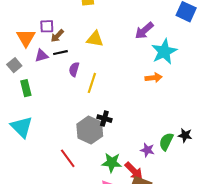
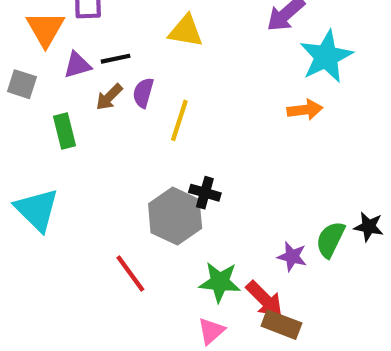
brown arrow: (57, 36) -> (109, 97), moved
gray square: (14, 65) -> (22, 84), turned -32
green rectangle: (26, 88) -> (64, 131), moved

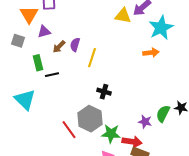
yellow triangle: (186, 31) -> (123, 16), moved
black line: (116, 59) -> (52, 75), moved
gray hexagon: (175, 216) -> (90, 119), moved
red arrow: (264, 299) -> (132, 142), turned -36

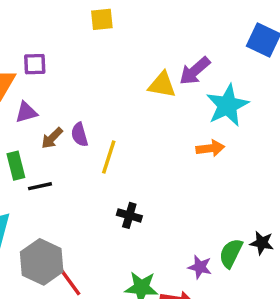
purple semicircle: (75, 45) -> (79, 135), turned -32
gray hexagon: (90, 119) -> (42, 262), moved

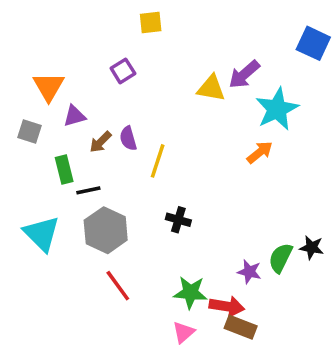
purple square: (35, 64) -> (123, 71), moved, turned -30
orange arrow: (210, 148) -> (260, 152), turned -32
gray hexagon: (42, 262) -> (106, 230), moved

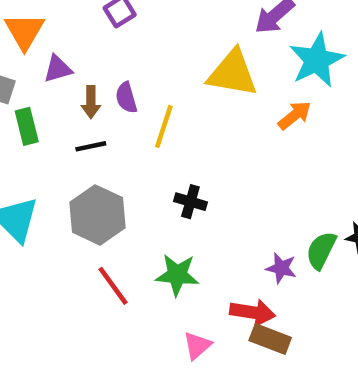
yellow triangle: (211, 88) -> (233, 73), moved, size x1.4
brown arrow: (100, 142) -> (91, 102), turned -45
green rectangle: (64, 170) -> (27, 126), moved
black line: (88, 190) -> (91, 146), moved
green star: (190, 292) -> (177, 275), moved

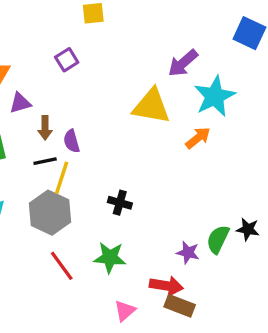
purple semicircle: (126, 98) -> (72, 141), moved
yellow line: (164, 126) -> (62, 178), moved

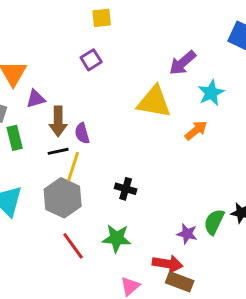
purple square: (67, 60) -> (91, 60), moved
cyan star: (215, 96) -> (211, 93), size x0.7
brown arrow: (45, 128) -> (58, 121), size x1.4

